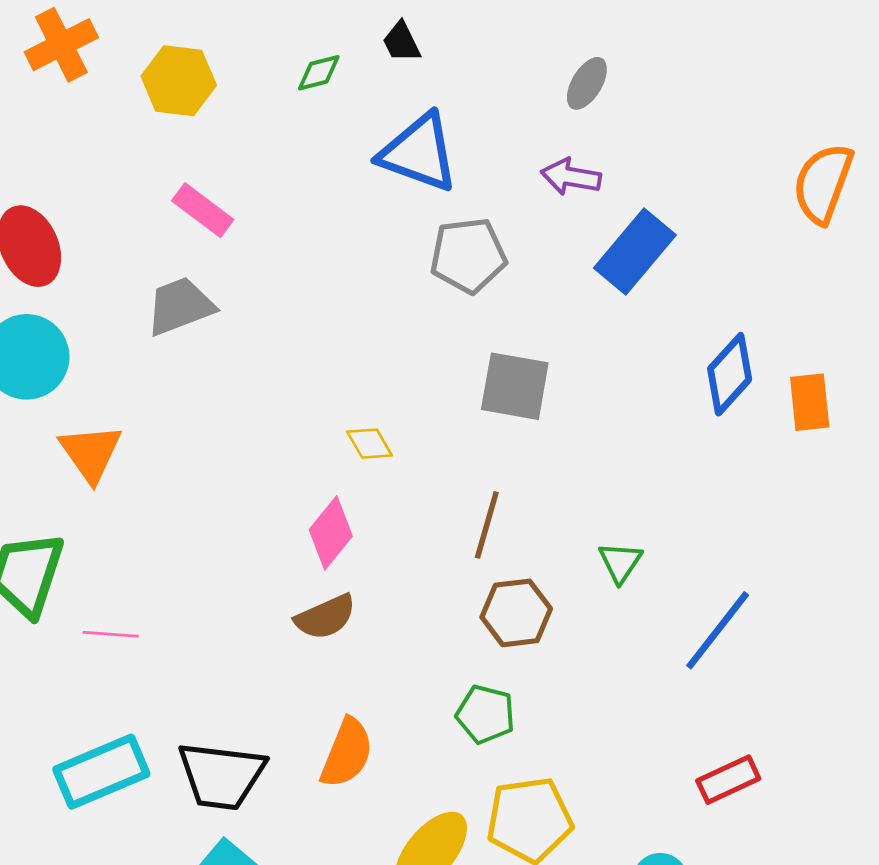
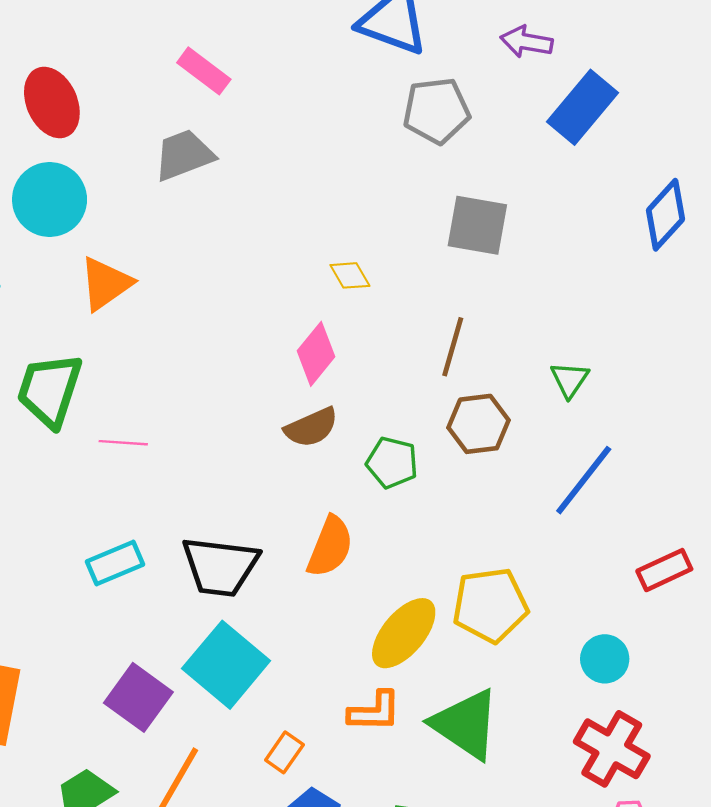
orange triangle: (91, 453) -> (106, 284), turned 30
blue line: (718, 630) -> (584, 480), moved
green pentagon: (486, 714) -> (392, 463), moved
cyan rectangle: (101, 772) -> (115, 563), size x0.7

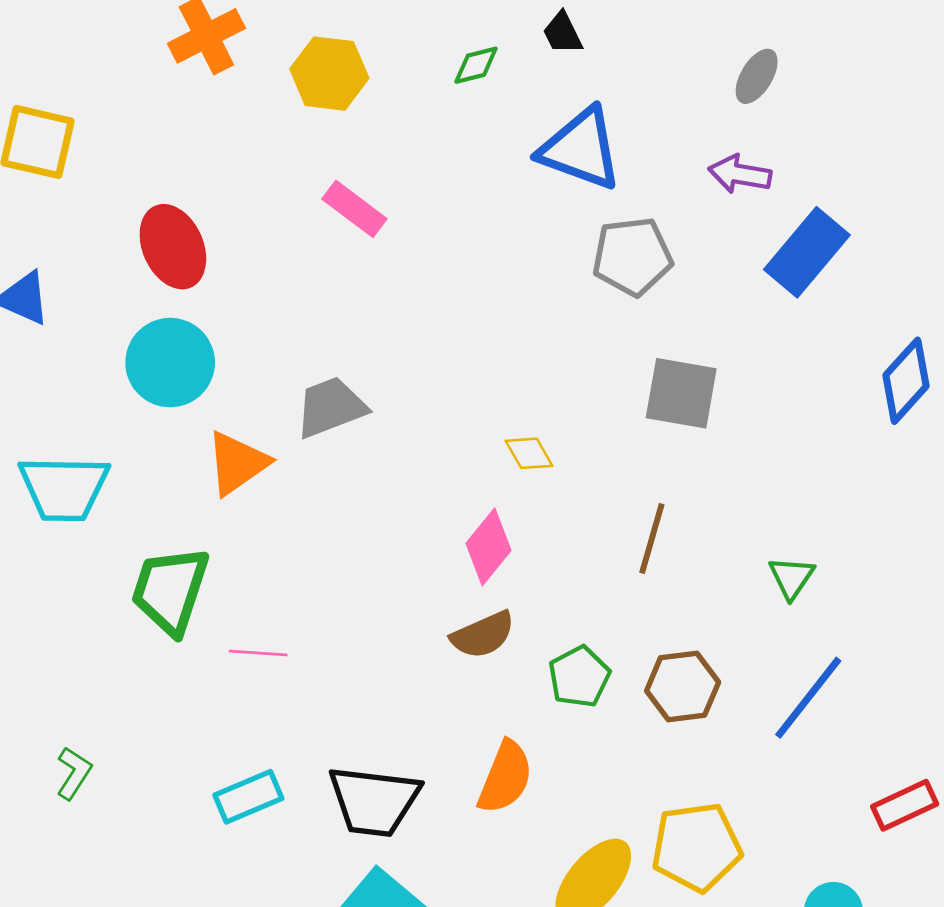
gray trapezoid: (184, 155) -> (331, 407), moved
brown hexagon: (479, 424) -> (683, 687), moved
green pentagon: (392, 463) -> (579, 677), turned 30

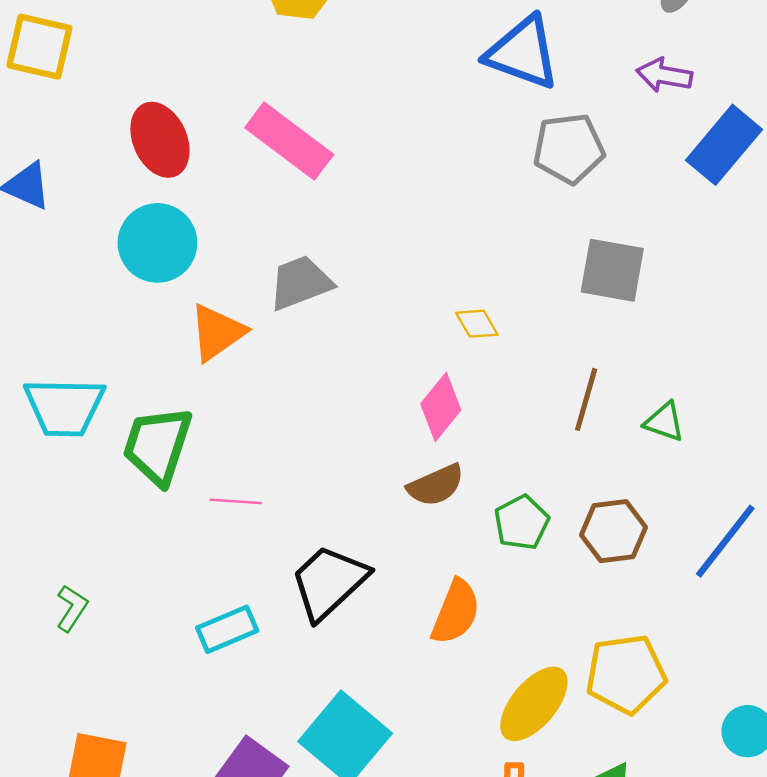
pink rectangle: (354, 209) -> (289, 141), moved, size x1.5
cyan trapezoid: (64, 488) -> (64, 407), moved
green triangle: (792, 578) -> (664, 422), moved, turned -45
black trapezoid: (374, 801) -> (329, 582), moved, turned 130

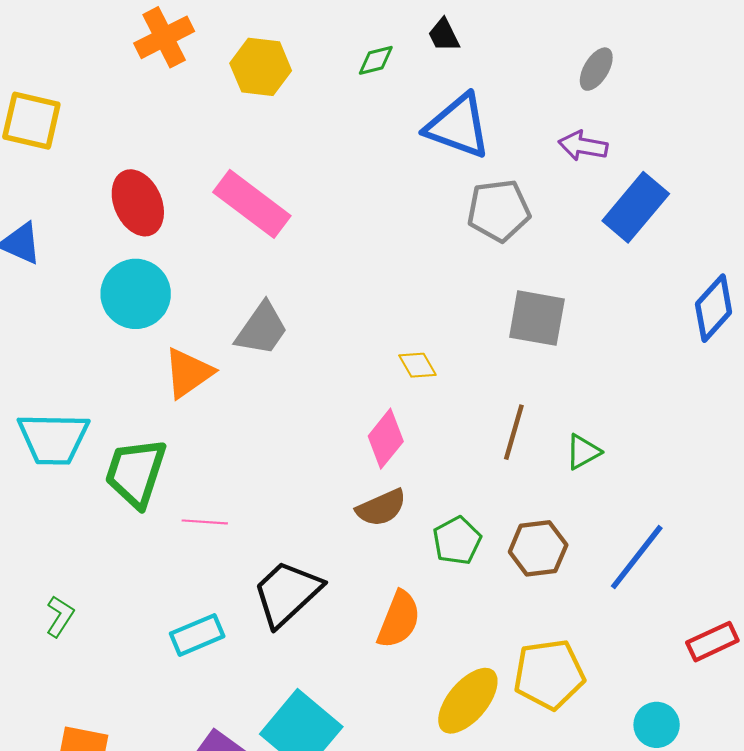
gray trapezoid: (300, 283) -> (262, 329), turned 146
green triangle: (664, 422) -> (583, 452), turned -48

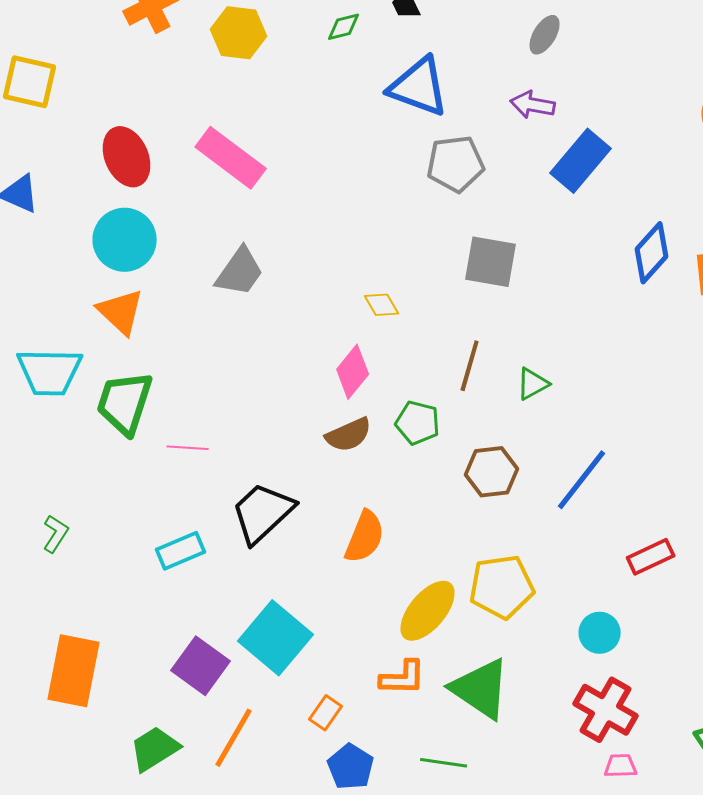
orange triangle: (188, 373) -> (121, 312), moved, turned -42
green pentagon: (457, 541) -> (418, 423), moved, turned -30

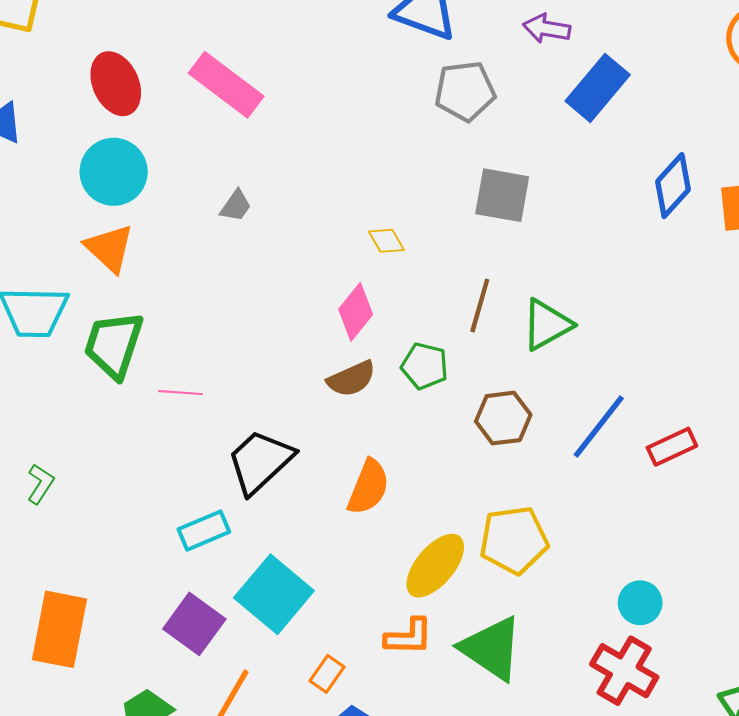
gray trapezoid: (240, 272) -> (236, 206), size x0.6
green triangle: (533, 384) -> (547, 325), size x1.5
cyan rectangle: (181, 551) -> (204, 531), moved
red rectangle: (651, 557) -> (672, 447), moved
cyan circle: (600, 633) -> (640, 603), moved

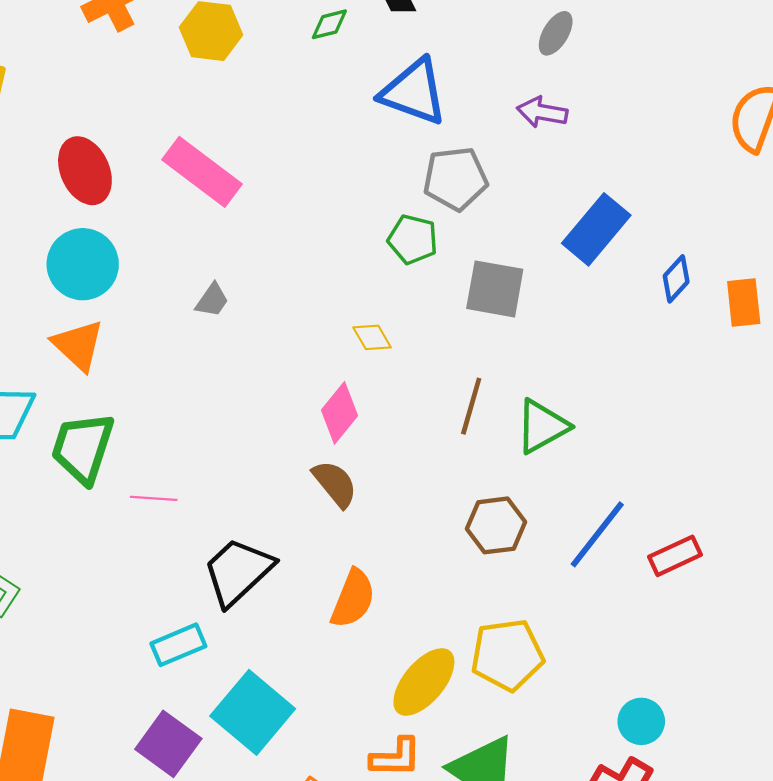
blue rectangle: (598, 88) -> (596, 229), moved
blue diamond: (673, 186) -> (676, 279), size x0.7
green pentagon: (425, 366) -> (413, 239), moved
brown semicircle: (351, 379) -> (335, 484), turned -105

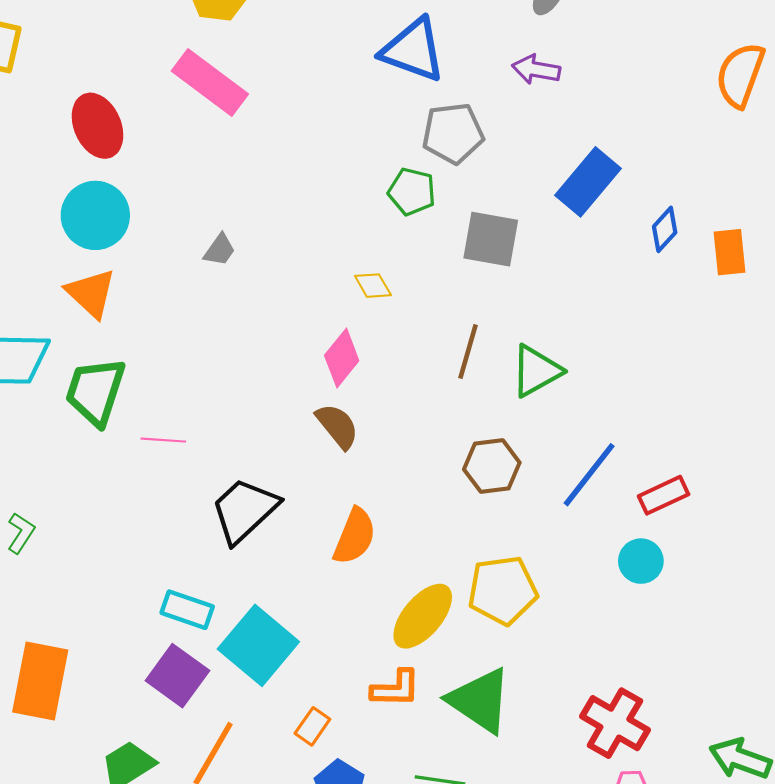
pink rectangle: (202, 172) -> (210, 83), moved
cyan rectangle: (178, 645) -> (187, 610), moved, turned 42
cyan circle: (641, 721) -> (641, 561), moved

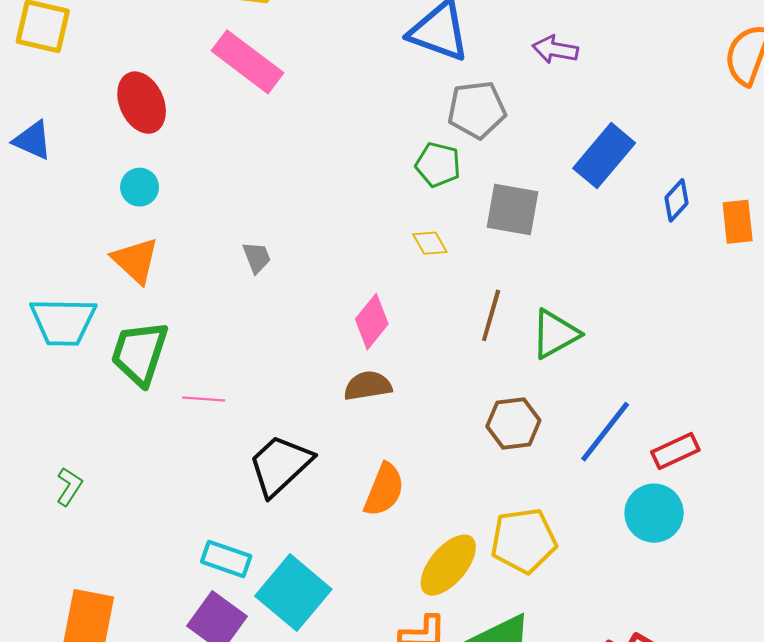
cyan circle: (95, 215) -> (140, 187), size x0.6
gray trapezoid: (220, 250) -> (257, 257), moved, turned -56
yellow diamond: (373, 286) -> (430, 243), moved
brown semicircle: (337, 426) -> (368, 386), turned -60
cyan circle: (641, 561) -> (654, 513), size x1.4

